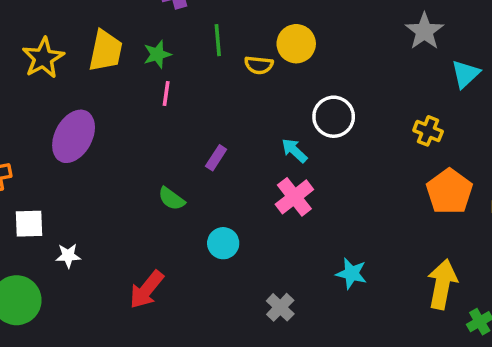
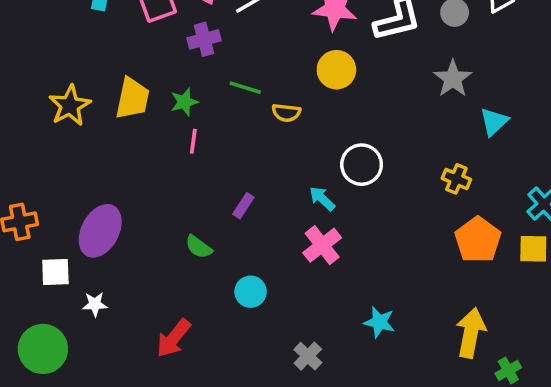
green line: (218, 40) -> (245, 88), turned -68
yellow circle: (296, 44) -> (336, 70), moved
purple ellipse: (74, 136) -> (100, 231), moved

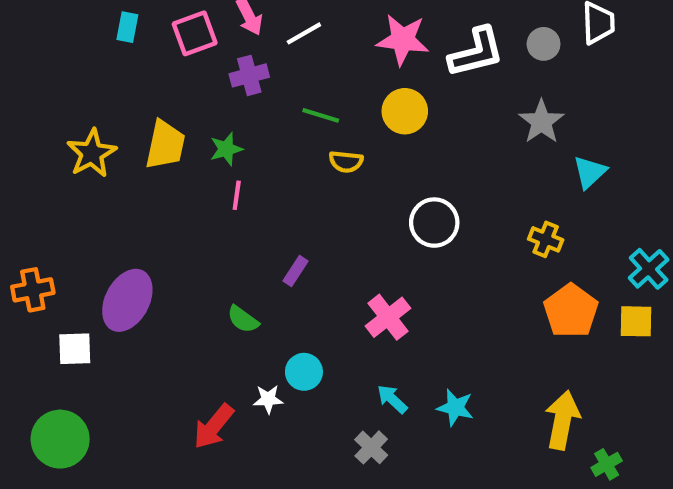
green line: (245, 88) -> (321, 115), moved
cyan arrow: (322, 199) -> (392, 399), moved
white star: (95, 304) -> (268, 399), moved

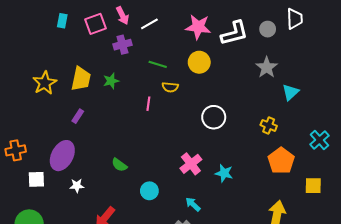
pink line: (237, 195) -> (148, 104), moved
purple rectangle: (296, 271) -> (78, 116), moved
yellow square: (636, 321) -> (313, 186), moved
white star: (268, 399) -> (77, 186), moved
cyan star: (455, 408) -> (224, 173), moved

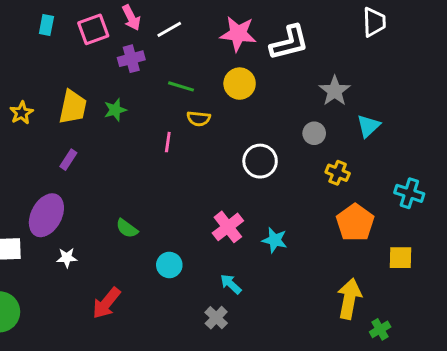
gray circle: (268, 29) -> (314, 133), moved
yellow star: (45, 83) -> (22, 113), size x0.7
cyan cross: (319, 140) -> (409, 193), turned -30

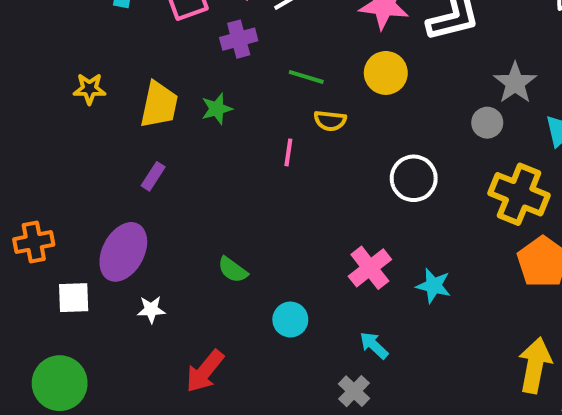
yellow star: (22, 113) -> (89, 89), moved, turned 30
gray circle: (314, 133) -> (487, 123), moved
yellow cross: (338, 173) -> (519, 194), size x1.8

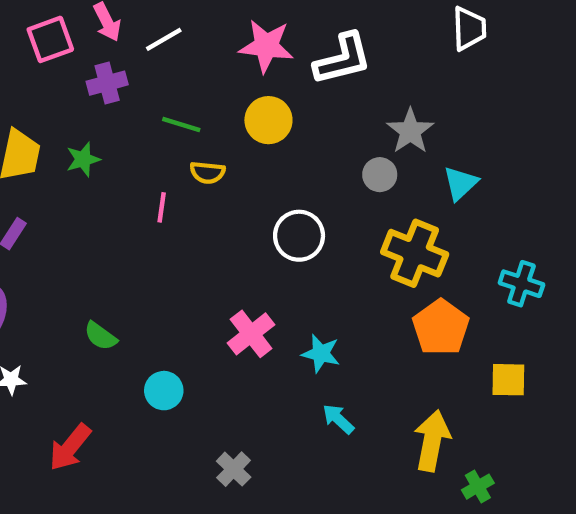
cyan arrow: (374, 345) -> (338, 419), moved

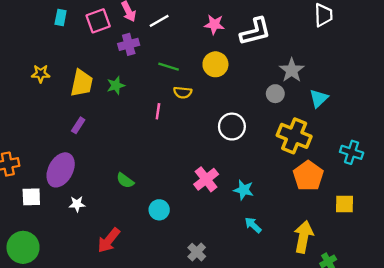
pink star: (266, 46) -> (214, 24), size x0.7

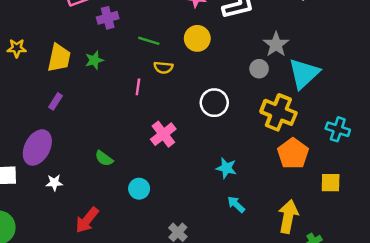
cyan triangle: (319, 98) -> (304, 74), size x1.6
pink cross: (206, 179) -> (163, 134), moved

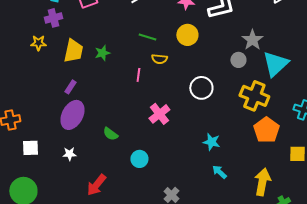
purple cross: (108, 18) -> (53, 18), moved
purple ellipse: (37, 147) -> (72, 115), moved

